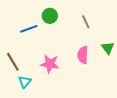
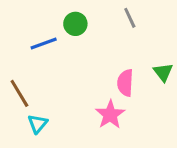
gray line: (86, 22) -> (130, 18), moved
pink star: (50, 64) -> (110, 115), moved, turned 30

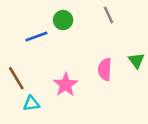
pink star: (110, 115) -> (66, 85), moved
cyan triangle: (38, 124) -> (31, 104), turned 42

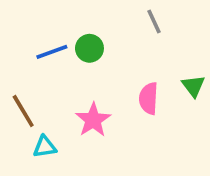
green circle: (63, 20) -> (89, 48), moved

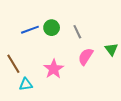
gray line: (154, 21) -> (77, 32), moved
pink semicircle: (149, 98) -> (86, 57), turned 30

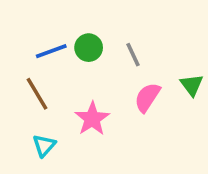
brown line: (13, 64) -> (37, 94), moved
cyan triangle: (26, 84) -> (44, 145), turned -40

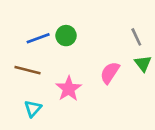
gray line: (133, 55) -> (136, 37), moved
brown line: (37, 94) -> (28, 70), turned -45

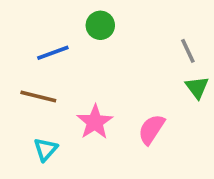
green circle: (66, 36) -> (100, 25), moved
pink semicircle: (110, 73) -> (151, 129), moved

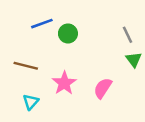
green circle: (100, 25) -> (68, 33), moved
blue line: (53, 53) -> (42, 24), moved

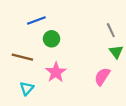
green circle: (68, 33) -> (52, 39), moved
pink semicircle: (103, 88) -> (102, 77), moved

